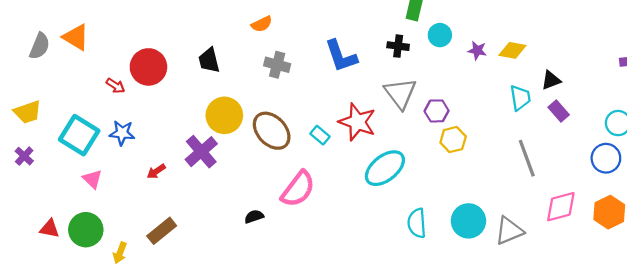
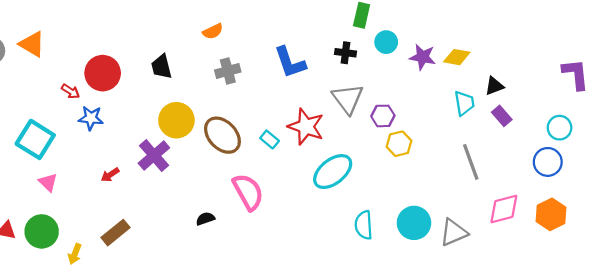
purple star: (477, 50) -> (423, 57), size x1.4
gray cross: (277, 65) -> (228, 71), turned -30
blue star: (122, 133) -> (91, 118), moved
pink semicircle: (298, 189) -> (248, 192), turned -66

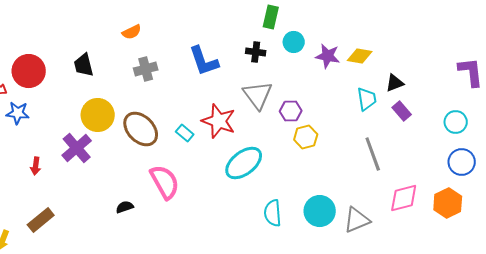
blue circle: (548, 162) -> (462, 162), moved
red arrow: (110, 175) -> (36, 166), turned -48

